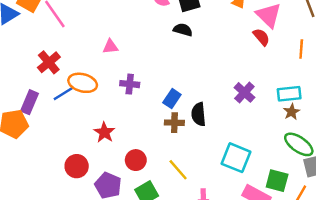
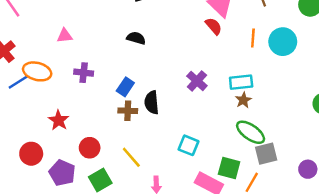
black semicircle: (183, 30) -> (136, 38), moved
cyan square: (236, 158) -> (189, 145), size x0.7

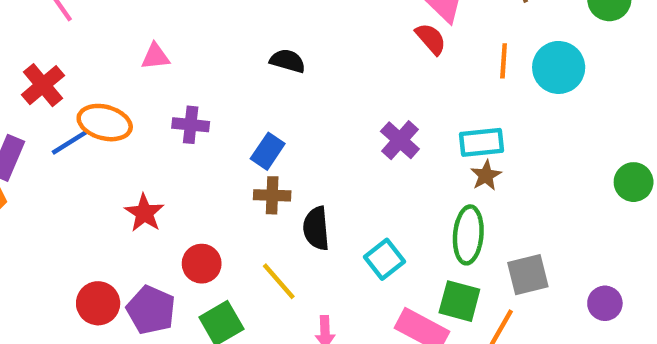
black semicircle: (152, 102) -> (316, 228), moved
green ellipse: (251, 132) -> (468, 235), moved, turned 60
cyan square: (189, 145) -> (385, 259), turned 30
red circle: (31, 154) -> (98, 303), moved

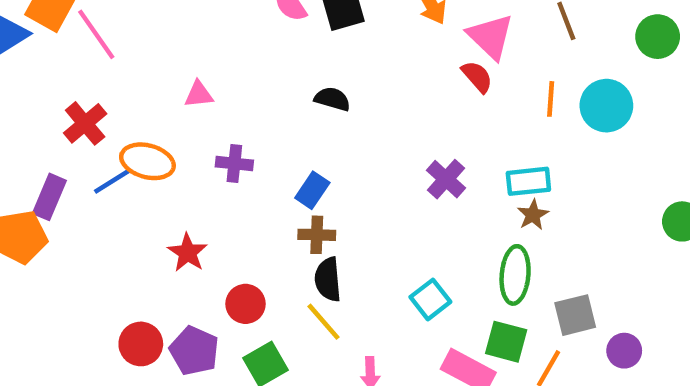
black semicircle: (316, 228) -> (328, 279), moved
purple circle: (605, 303) -> (624, 351), moved

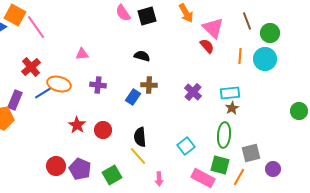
green circle: (658, 37) -> (270, 33), moved
brown cross: (317, 235) -> (149, 85), moved
red circle: (245, 304) -> (103, 130), moved

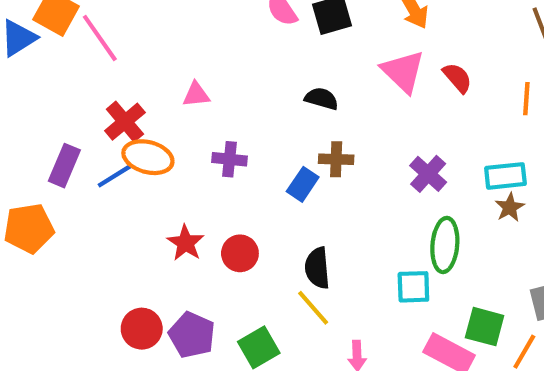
pink triangle: (213, 28) -> (403, 71), moved
red cross: (31, 67) -> (125, 122), moved
purple rectangle: (15, 100) -> (64, 166), moved
green ellipse: (224, 135) -> (445, 245), moved
cyan square: (186, 146) -> (413, 287), turned 36

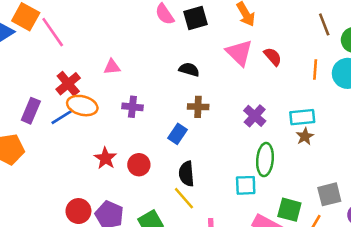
blue rectangle: (303, 184) -> (178, 134), moved

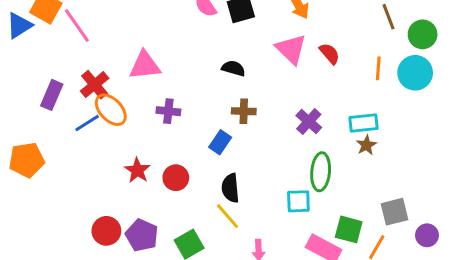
pink triangle: (112, 67) -> (145, 65), size x1.6
orange ellipse: (82, 106) -> (111, 110), turned 32
purple rectangle: (31, 111) -> (52, 95), moved

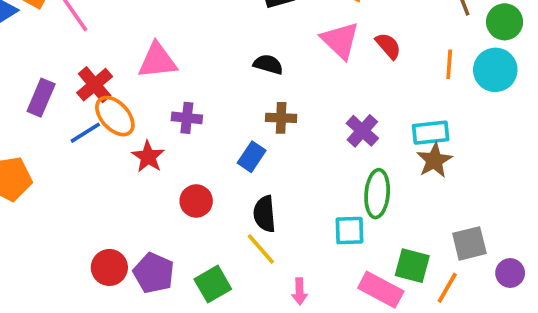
brown star: (366, 145) -> (434, 160), size x1.4
red star: (137, 170) -> (148, 157), moved

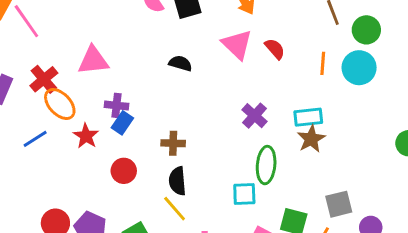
brown cross: (281, 118) -> (173, 143), moved
blue line: (85, 133) -> (35, 139), moved
blue rectangle: (252, 157) -> (122, 123), moved

